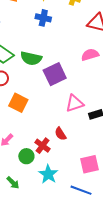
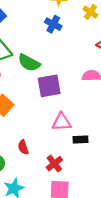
red semicircle: (60, 134) -> (23, 147), moved
red cross: (43, 146) -> (54, 164), moved

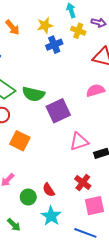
blue cross: (53, 24) -> (54, 45), moved, turned -35
red semicircle: (23, 147) -> (49, 190), moved

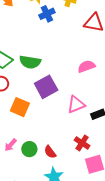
pink semicircle: (95, 90) -> (86, 66), moved
purple square: (58, 111) -> (46, 87), moved
green circle: (28, 197) -> (29, 149), moved

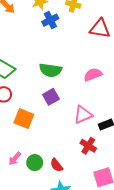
green semicircle: (30, 62) -> (51, 70), moved
purple square: (46, 87) -> (51, 97), size x0.7
red cross: (82, 143) -> (88, 146), moved

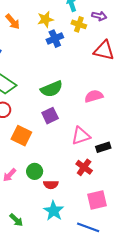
green semicircle: (51, 70) -> (52, 89), turned -35
green circle: (35, 163) -> (35, 171), moved
red semicircle: (56, 165) -> (51, 185), turned -56

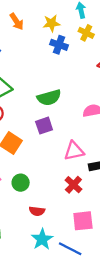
blue cross: (55, 39) -> (59, 45), turned 35
red semicircle: (51, 185) -> (37, 211), moved
cyan star: (54, 211) -> (42, 239), moved

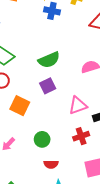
green circle: (21, 183) -> (42, 139), moved
red cross: (73, 185) -> (81, 136), turned 35

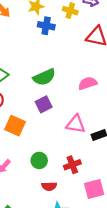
pink triangle: (78, 105) -> (76, 124), turned 30
red cross: (81, 136) -> (72, 165), moved

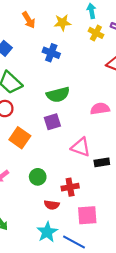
blue cross: (46, 26) -> (51, 53), moved
red semicircle: (49, 186) -> (52, 205), moved

